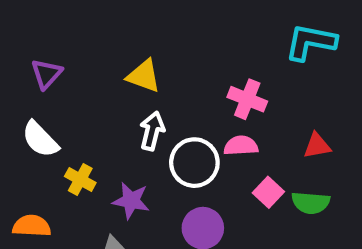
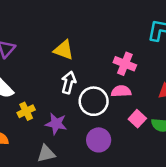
yellow cross: (80, 179) -> (26, 111), turned 35

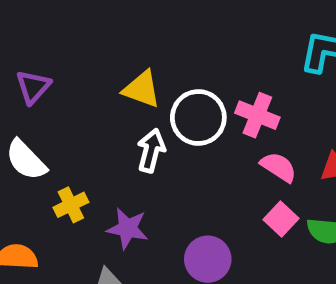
pink semicircle: (121, 91) -> (279, 167), moved, turned 36
white circle: (94, 101) -> (198, 117), moved

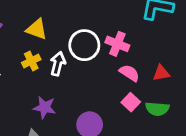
yellow triangle: (142, 89) -> (37, 29), moved
yellow cross: (71, 205) -> (31, 61), moved

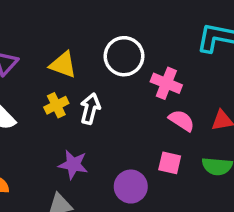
white circle: (84, 45) -> (124, 56), moved
pink square: (131, 102) -> (170, 163), moved, turned -30

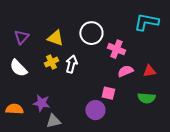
pink semicircle: (182, 121) -> (125, 71), turned -56
pink square: (170, 163) -> (108, 93), moved
purple star: (73, 165) -> (41, 103), moved

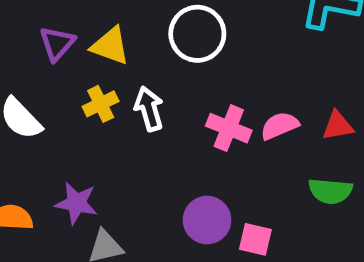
purple triangle: (21, 37) -> (57, 43), moved
pink cross: (116, 49) -> (229, 128), moved
white arrow: (71, 64) -> (149, 109), turned -30
pink square: (108, 93) -> (255, 239), moved

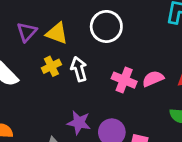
purple star: (76, 203) -> (79, 123), moved

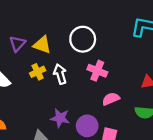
pink semicircle: (153, 79) -> (111, 99), moved
pink cross: (124, 80) -> (97, 71), moved

